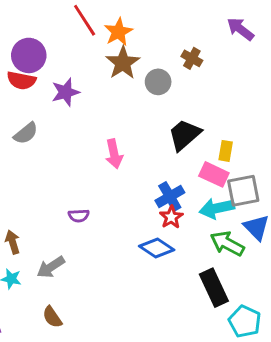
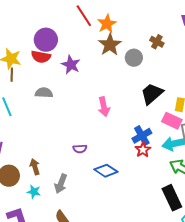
purple star: (65, 92) -> (71, 65), turned -30
gray semicircle: (26, 133) -> (44, 93), turned -138
blue diamond: (157, 248) -> (106, 171), moved
gray arrow: (51, 267) -> (61, 184), turned -36

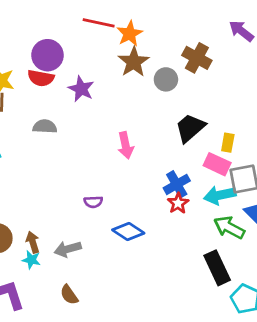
red line: (84, 16) -> (99, 23), turned -45
brown cross: (157, 42) -> (197, 58), size x1.5
brown arrow: (35, 167) -> (33, 242), moved
gray arrow: (61, 184) -> (68, 249), turned 54

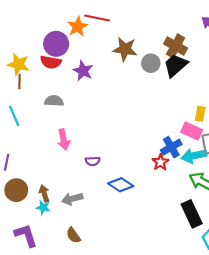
orange star: (130, 34) -> (78, 27), moved
brown star: (134, 62) -> (125, 49), turned -30
black trapezoid: (190, 128) -> (176, 65), moved
pink arrow: (126, 145) -> (64, 140), moved
blue cross: (177, 184) -> (171, 147), moved

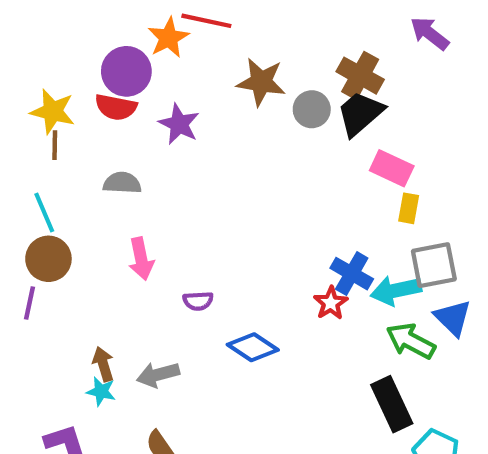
pink rectangle: (192, 131) -> (392, 168), moved
blue cross: (171, 147) -> (352, 274), turned -30
brown circle: (16, 190) -> (48, 259), moved

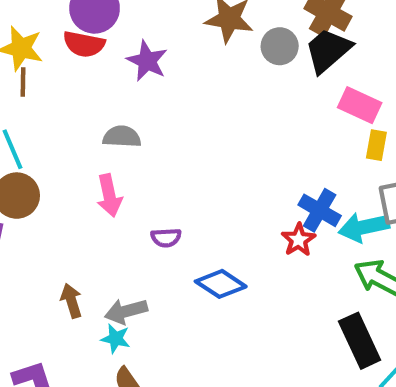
gray semicircle: (122, 183) -> (122, 137), moved
cyan star: (101, 391) -> (116, 339), moved

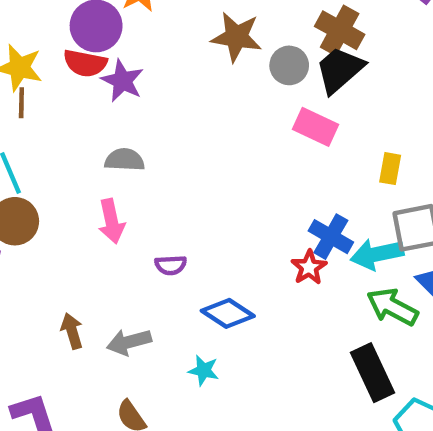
purple star: (147, 61) -> (122, 81), moved
pink rectangle: (360, 105) -> (316, 127), moved
cyan star: (116, 339) -> (204, 370), moved

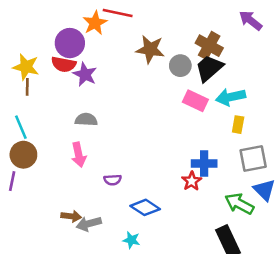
blue cross: (331, 237) -> (204, 164), turned -30
cyan arrow: (377, 254) -> (231, 97), moved
brown arrow: (72, 331) -> (71, 216), moved, turned 114

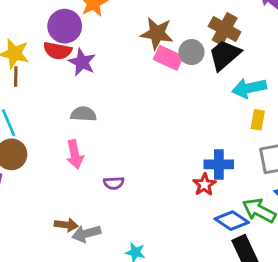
pink rectangle: (195, 101) -> (168, 58), moved
blue diamond: (145, 207) -> (232, 221), moved

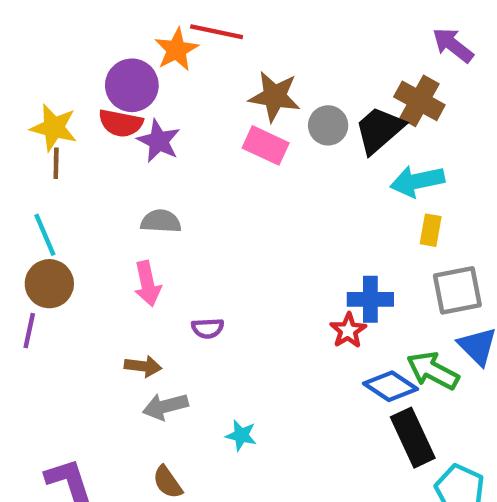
brown cross: (225, 29) -> (419, 101), moved
pink rectangle: (168, 58) -> (266, 145), moved
brown arrow: (66, 225) -> (143, 366), moved

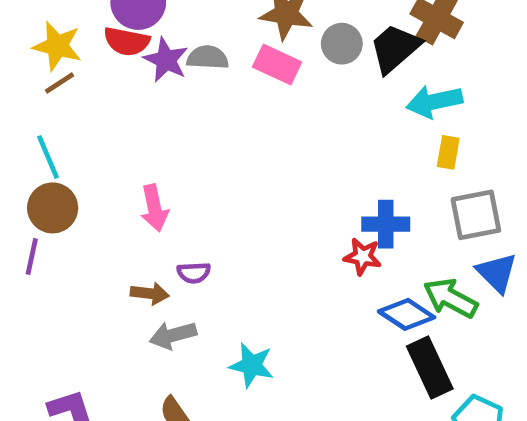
brown line: (56, 163) -> (60, 83), turned 56
gray semicircle: (161, 221) -> (208, 58), moved
purple semicircle: (208, 328) -> (194, 273), moved
red star: (348, 331) -> (363, 257), turned -30
cyan star: (241, 435) -> (252, 365), size x1.4

